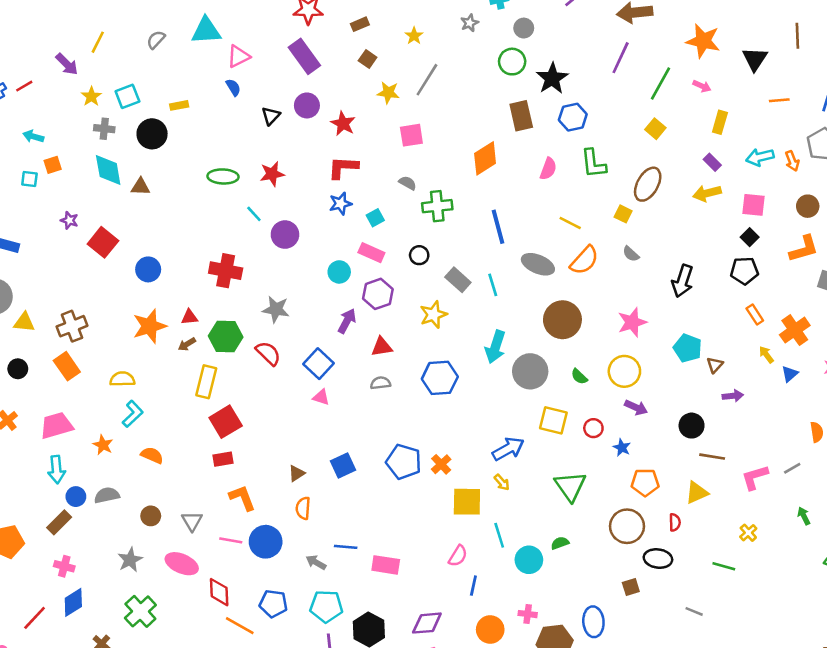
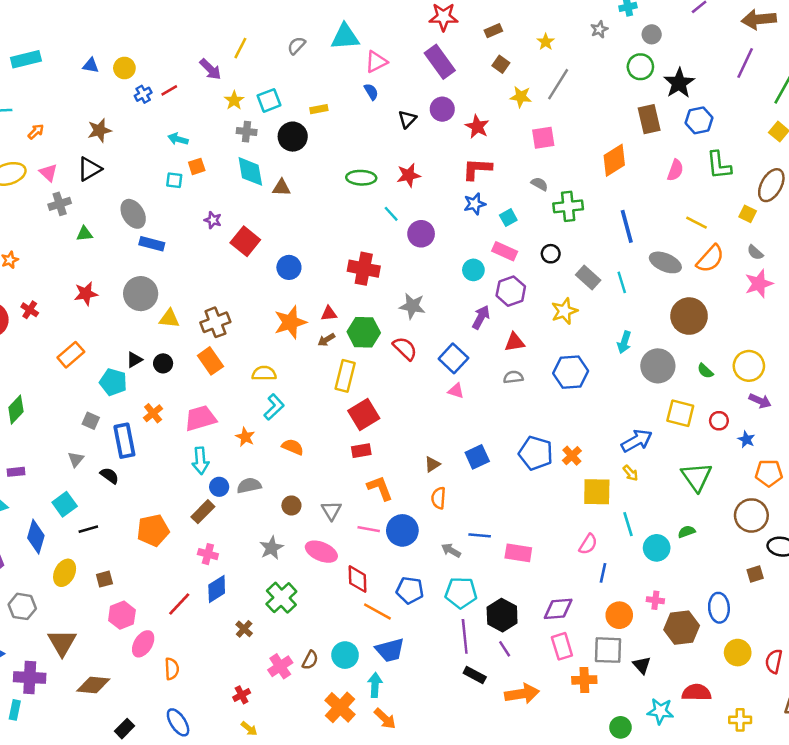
pink star: (632, 322) -> (759, 284), moved
cyan arrow: (495, 347) -> (624, 342), size x0.7

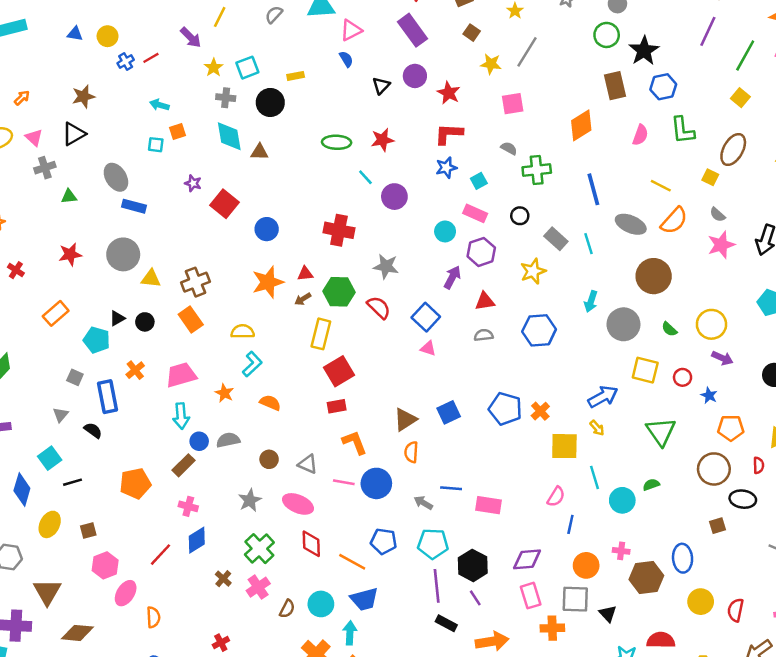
brown triangle: (432, 464) -> (405, 420), size x1.5
gray triangle: (331, 510) -> (308, 464), turned -35
red diamond: (357, 579) -> (311, 544), moved
pink cross: (280, 666) -> (258, 587), moved

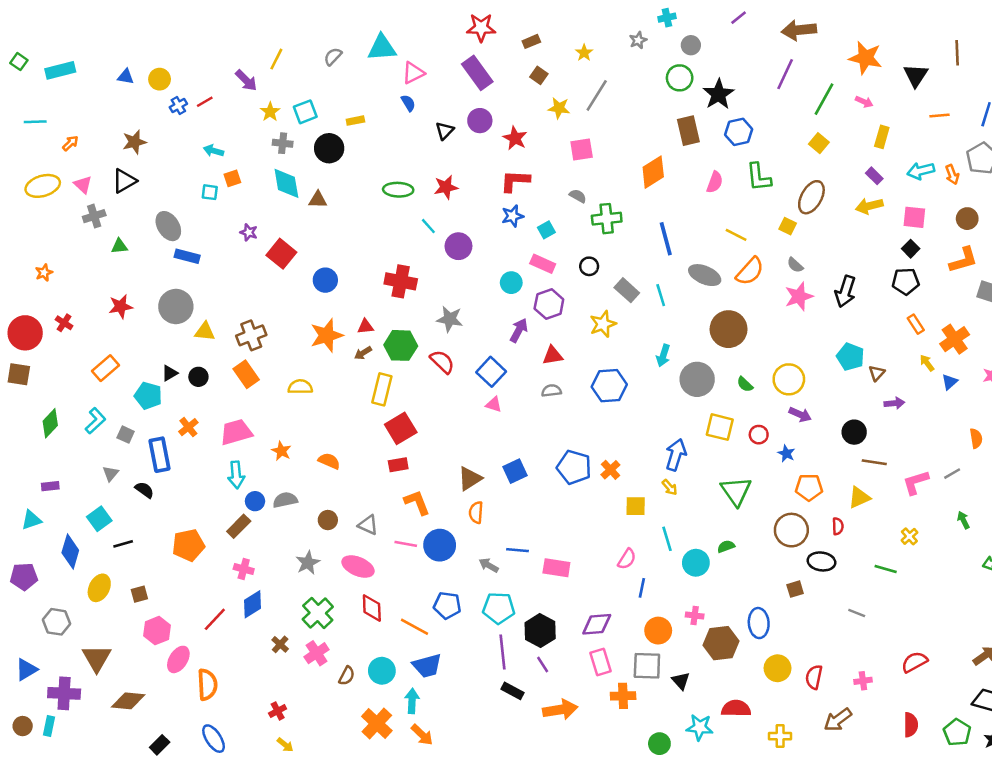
cyan L-shape: (252, 364) -> (95, 421), moved
blue arrow: (603, 397) -> (676, 455), turned -44
yellow square: (564, 446) -> (636, 506), size x0.7
orange semicircle: (153, 617) -> (207, 685), size x1.4

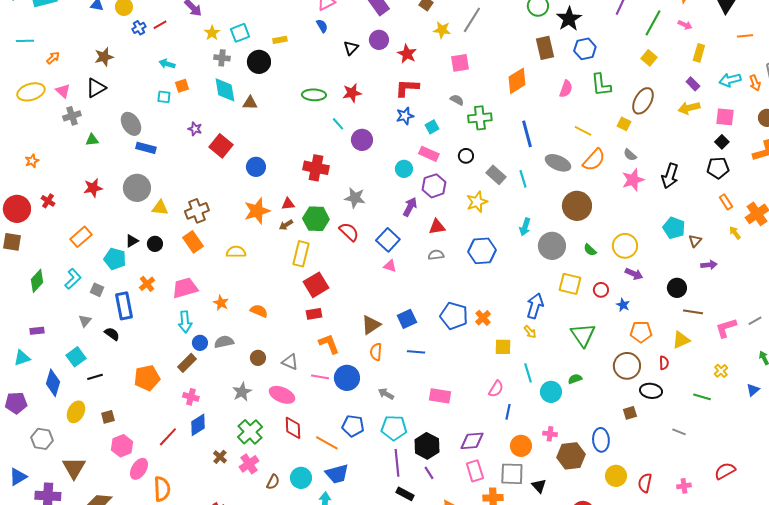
blue triangle: (950, 382) -> (753, 390), moved
blue line: (518, 550) -> (416, 352), moved

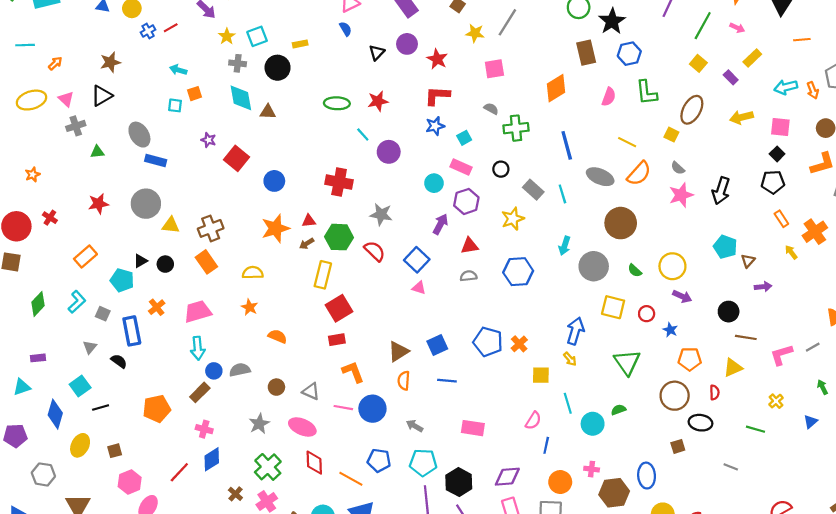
yellow rectangle: (699, 53) -> (752, 58), turned 30
purple rectangle: (693, 84) -> (731, 77), moved
orange star: (221, 303) -> (249, 307), moved

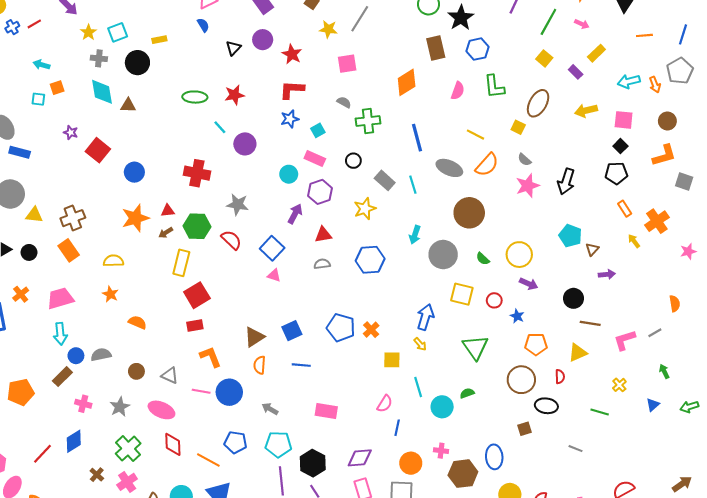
pink cross: (204, 429) -> (83, 404), moved

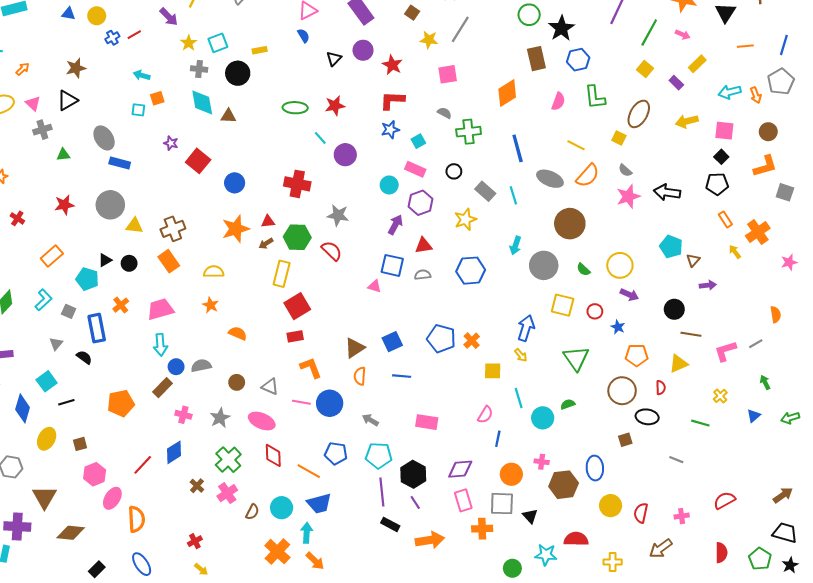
black arrow: (566, 182) -> (667, 192), turned 80
blue square: (272, 248) -> (392, 265), moved, turned -30

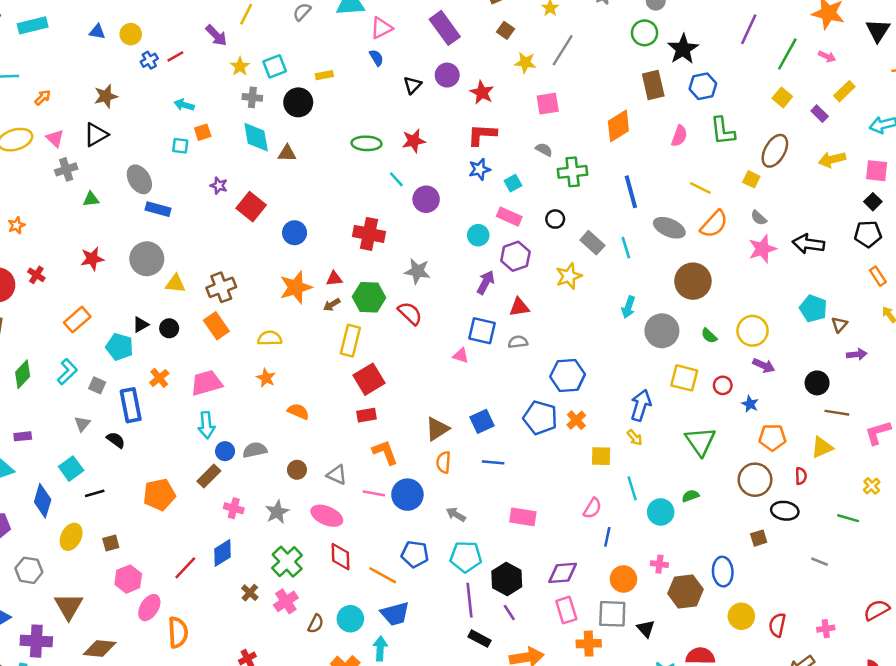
blue hexagon: (471, 271) -> (568, 375), moved

